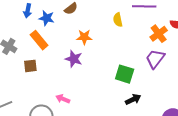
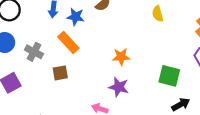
orange star: (84, 37) -> (121, 57), moved
purple star: (74, 59) -> (119, 87), moved

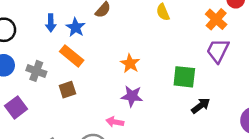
blue star: (76, 17) -> (76, 27), turned 30
orange star: (121, 57) -> (130, 63), turned -30

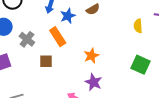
orange star: (130, 63) -> (91, 56), moved
green square: (184, 77) -> (141, 65), moved

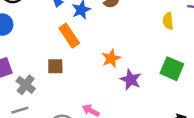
gray cross: (27, 39) -> (26, 85), moved
purple star: (94, 82) -> (131, 80), moved

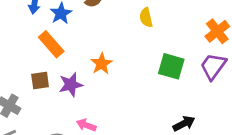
yellow semicircle: (168, 21) -> (146, 17), moved
purple star: (131, 80) -> (71, 85), moved, turned -30

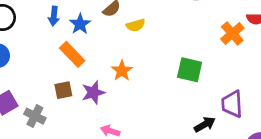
yellow semicircle: (146, 17) -> (136, 25), moved, turned -90
purple trapezoid: (213, 66) -> (232, 104), moved, turned -36

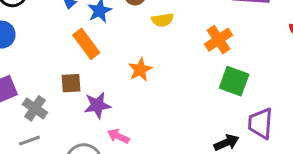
orange cross: (232, 33) -> (218, 40), moved
green square: (190, 70) -> (234, 81), moved
purple star: (93, 93) -> (97, 105), moved

